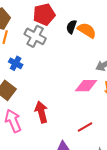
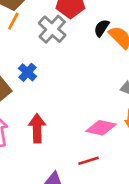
blue cross: (16, 63) -> (28, 72), moved
pink diamond: (86, 86) -> (101, 128), moved

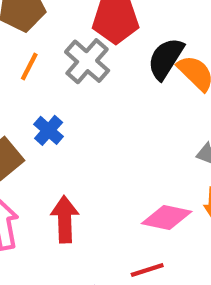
orange line: (13, 21) -> (29, 67), moved
black semicircle: (102, 28) -> (166, 59), size x1.5

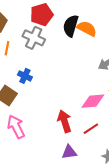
red arrow: (65, 219) -> (64, 121), moved

